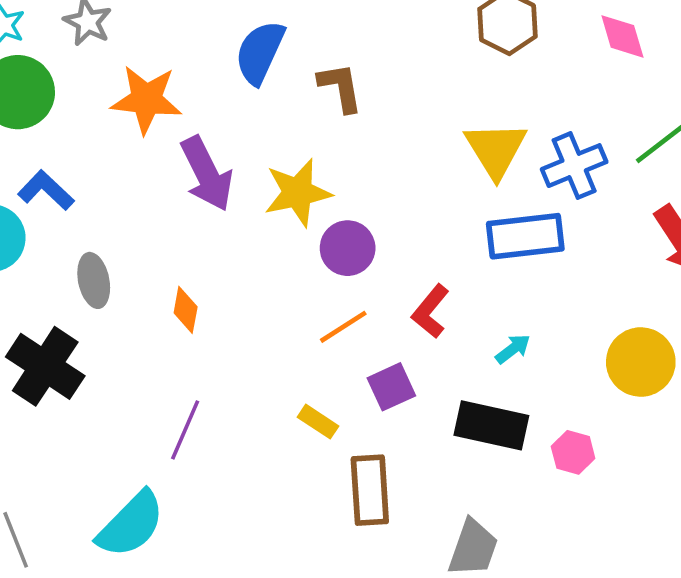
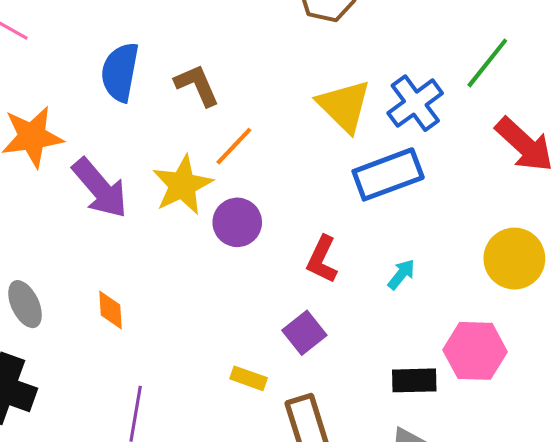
orange line: (343, 327) -> (234, 146), moved
black rectangle: (491, 425) -> (414, 380), moved, size x0.7
pink hexagon: (573, 452) -> (475, 351), size x1.6

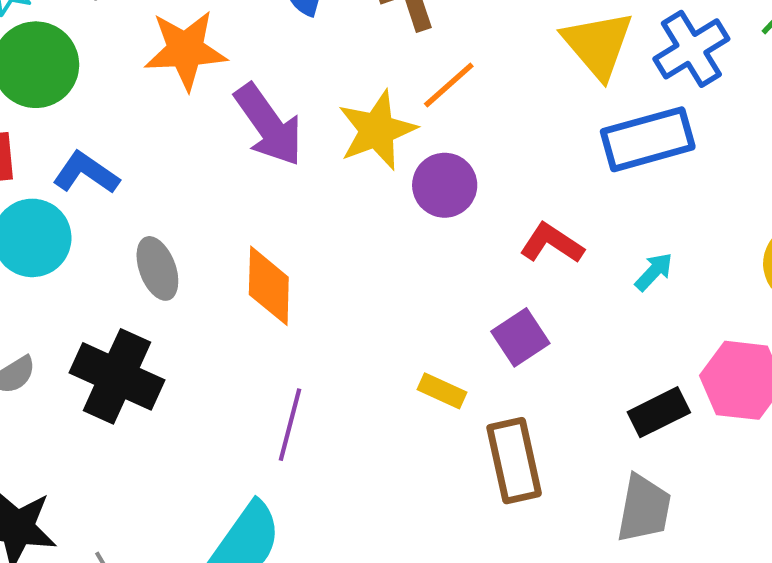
red L-shape: (322, 259) -> (552, 243), turned 93
orange diamond: (111, 310) -> (269, 286), size x1.5
black rectangle: (414, 380) -> (659, 412), turned -30

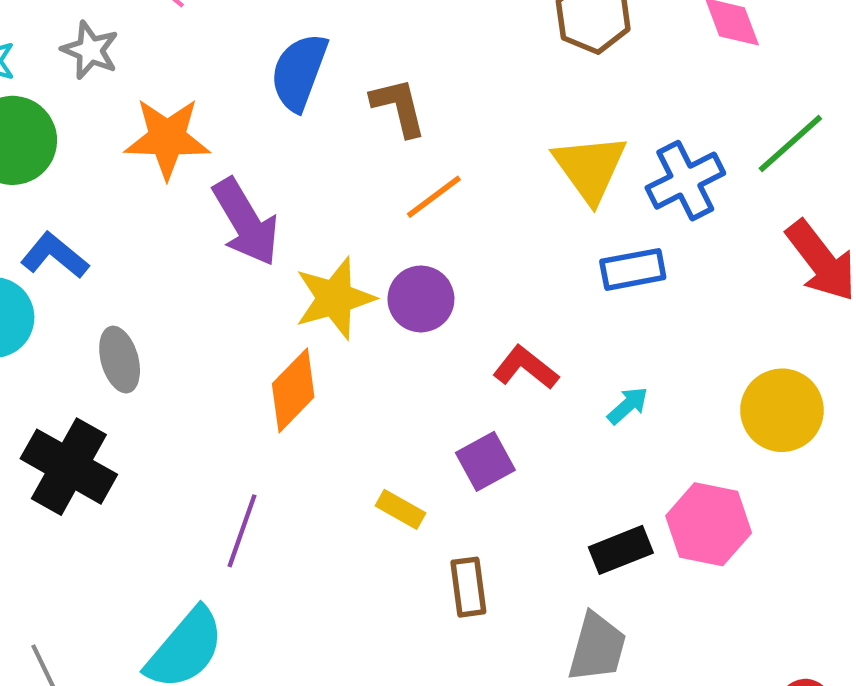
yellow star: (377, 130) -> (335, 298), moved
blue rectangle: (648, 139) -> (633, 269), size x0.7
orange diamond: (269, 286) -> (293, 390), moved, turned 38
brown rectangle: (514, 461) -> (468, 587), size x0.7

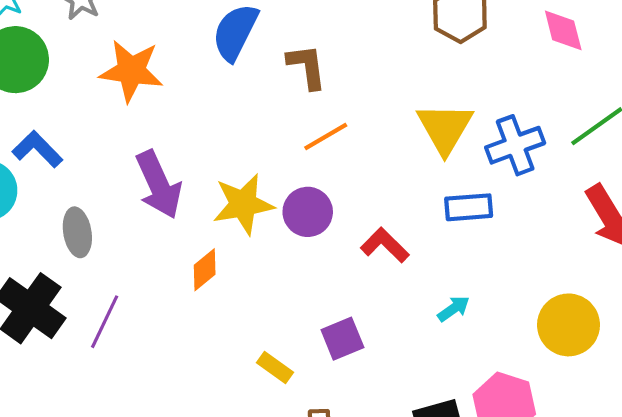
purple arrow: (246, 222) -> (159, 185), moved
red L-shape: (526, 368) -> (385, 245), moved
orange diamond: (293, 390) -> (205, 270), size x0.7
purple line: (242, 531) -> (105, 322), moved

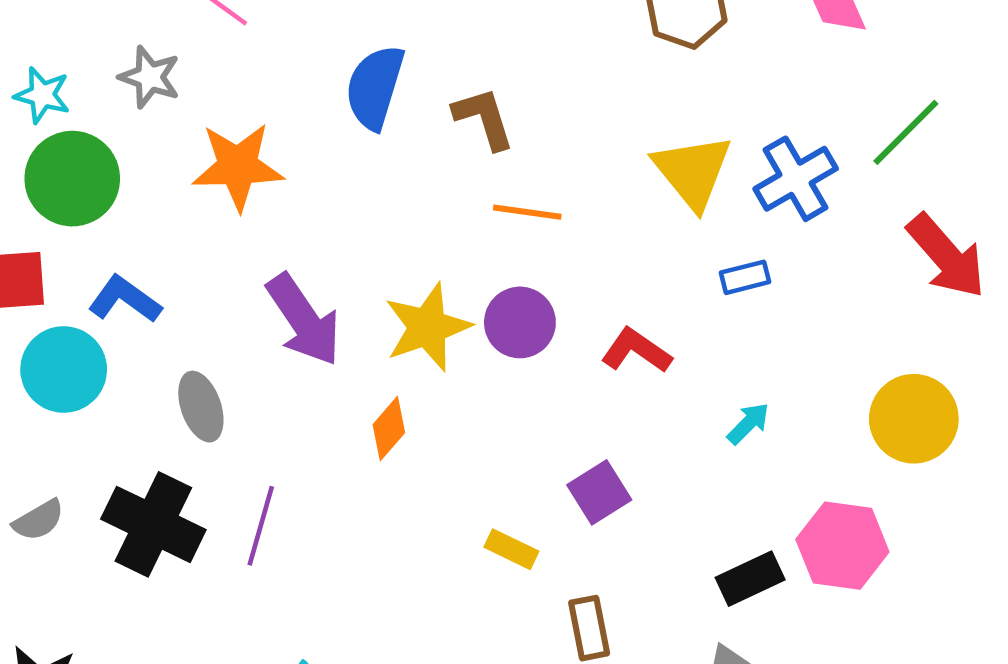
orange line: (326, 136) -> (527, 212), turned 48
blue rectangle: (469, 207) -> (745, 277), size x0.7

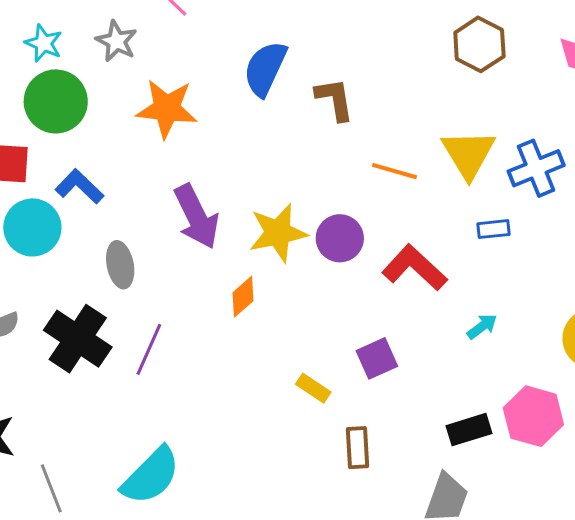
orange line: (527, 212) -> (394, 171), moved
red L-shape: (636, 351) -> (415, 268), size x1.4

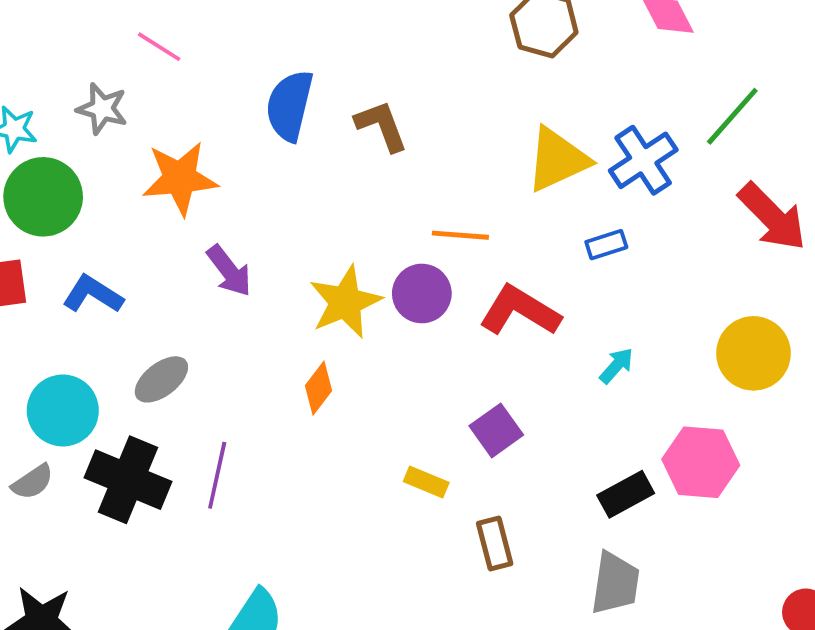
yellow triangle: (468, 154) -> (557, 160), turned 48
orange line: (394, 171) -> (460, 235), moved
purple arrow: (196, 217) -> (229, 271), moved, size x0.7
cyan circle: (32, 227) -> (63, 410), moved
gray ellipse: (120, 265) -> (161, 379), turned 75

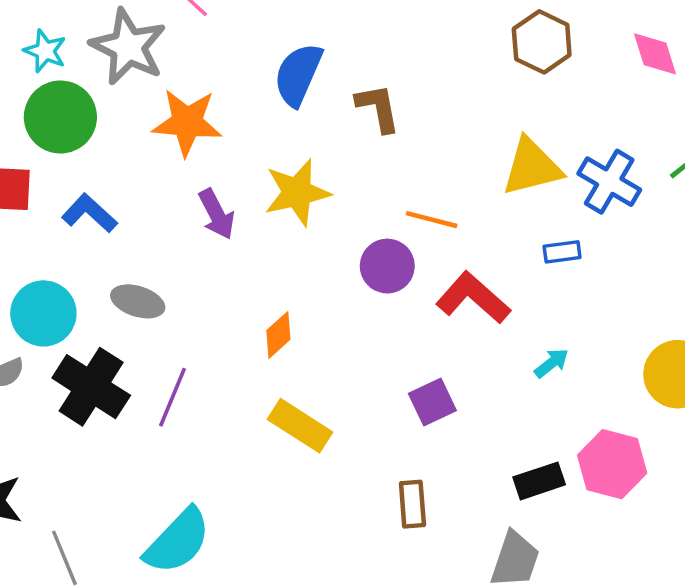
gray star: (102, 109) -> (128, 47), size x1.6
blue cross: (643, 160) -> (609, 182), turned -36
yellow star: (345, 302) -> (297, 193), moved
gray ellipse: (161, 379) -> (138, 301), turned 45
yellow rectangle: (426, 482) -> (300, 426), moved, size x1.6

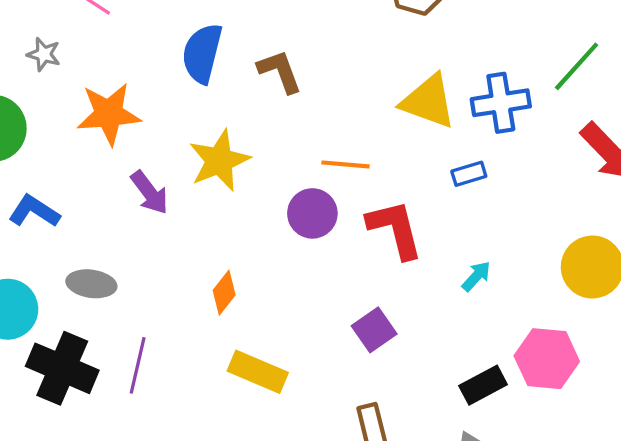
gray star: (128, 47) -> (44, 54), size x0.5
yellow triangle: (532, 167) -> (428, 101), turned 44
blue cross: (609, 182) -> (501, 103), turned -30
red L-shape: (473, 298) -> (395, 229), turned 44

